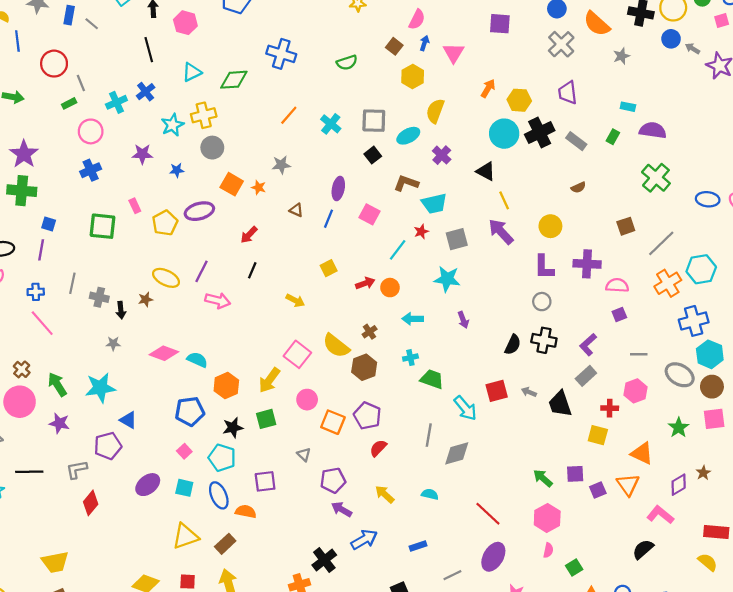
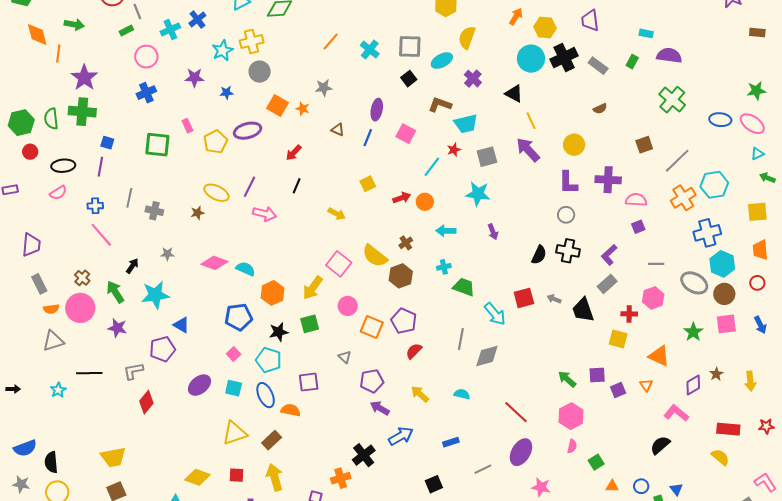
black arrow: (121, 310) -> (132, 266), moved, turned -140
orange triangle: (628, 485) -> (646, 385), size x0.6

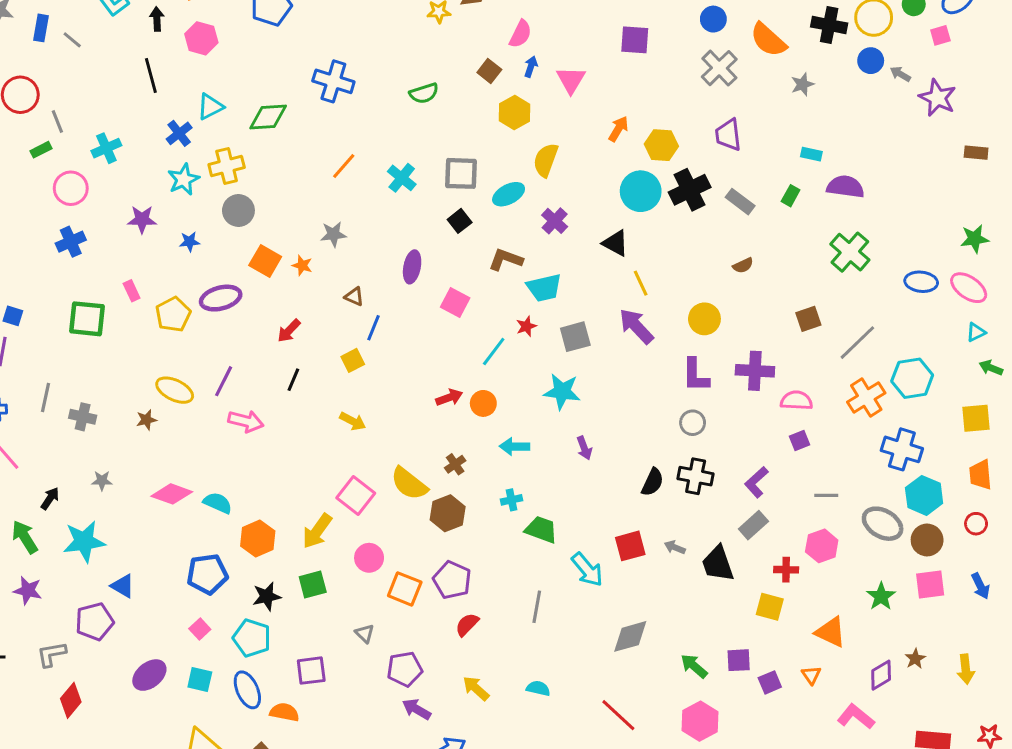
blue cross: (197, 19) -> (179, 133), moved
blue line: (368, 138) -> (373, 328), moved
yellow square: (368, 184) -> (353, 360), moved
blue cross: (707, 233) -> (902, 449), turned 32
gray diamond: (487, 356) -> (630, 636), moved

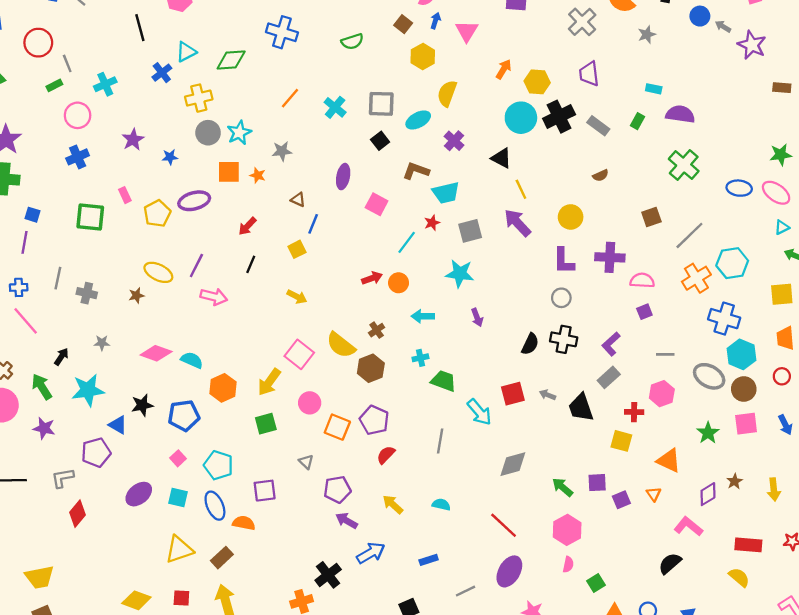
cyan star: (184, 179) -> (239, 133), moved
purple star: (142, 219) -> (133, 140), turned -30
orange square: (265, 261) -> (229, 172), turned -30
black star: (267, 596) -> (142, 405), moved

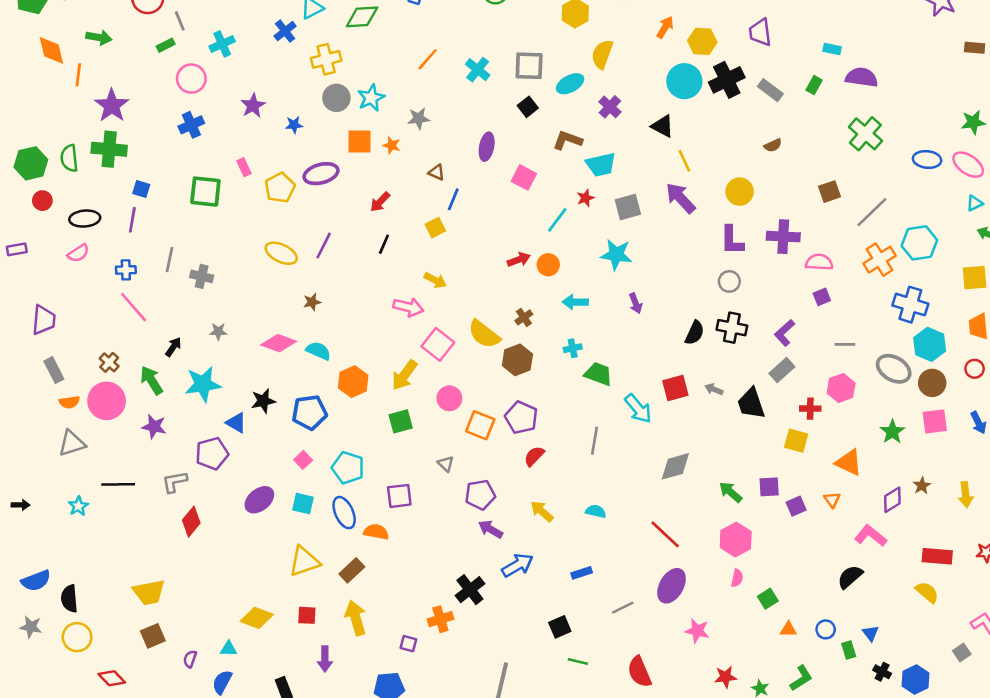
brown star: (136, 295) -> (312, 302), moved
pink arrow: (214, 297) -> (408, 307), moved

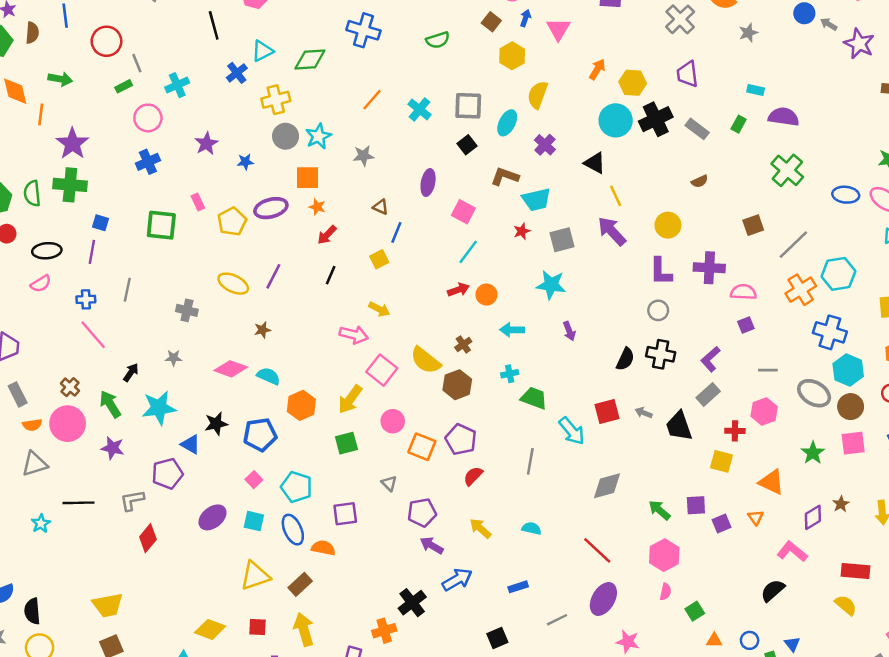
cyan ellipse: (570, 84) -> (507, 123), turned -35
orange star: (392, 145) -> (317, 207), moved
cyan line: (557, 220) -> (468, 252), moved
gray cross: (202, 276) -> (187, 310), moved

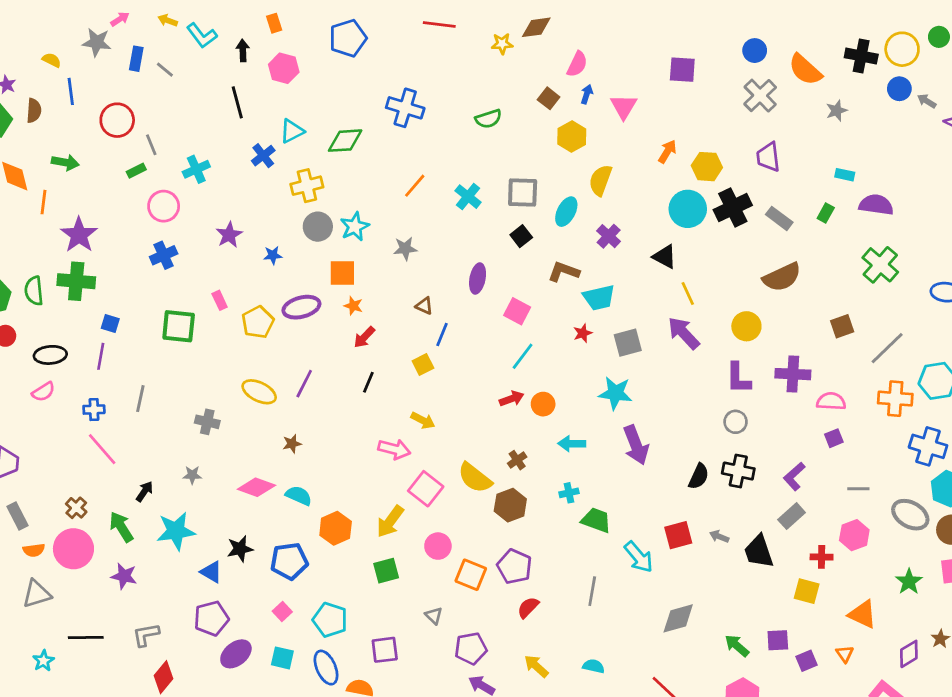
brown semicircle: (700, 181) -> (782, 277), size x2.0
orange cross: (801, 290) -> (895, 399), turned 36
purple arrow: (569, 331) -> (636, 445), size x1.8
purple pentagon: (167, 474) -> (211, 618), moved

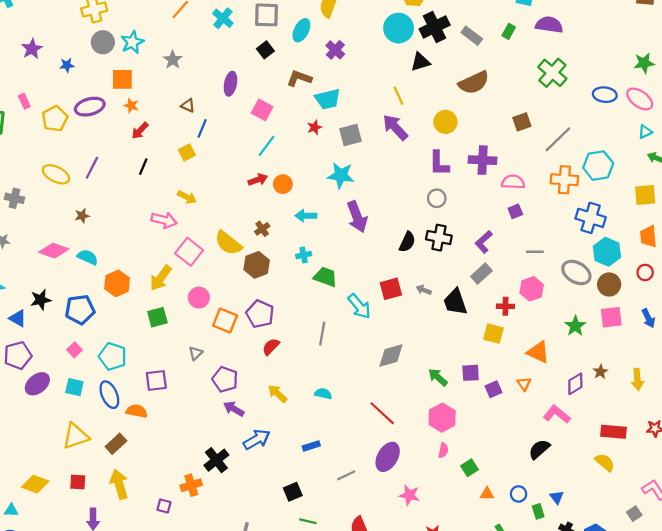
gray star: (405, 248) -> (173, 60), turned -30
black triangle: (665, 257) -> (420, 62), moved, turned -45
gray triangle: (434, 616) -> (196, 353), turned 32
purple pentagon: (471, 648) -> (225, 379), turned 30

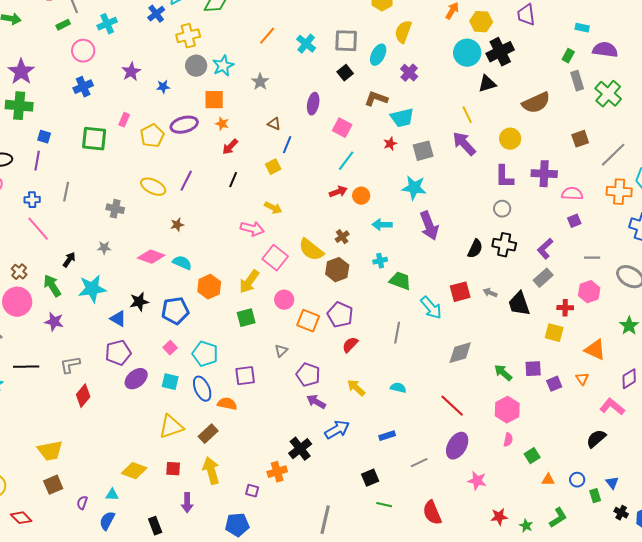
gray rectangle: (472, 36) -> (577, 81), moved, turned 36
pink rectangle: (24, 101) -> (124, 120), turned 48

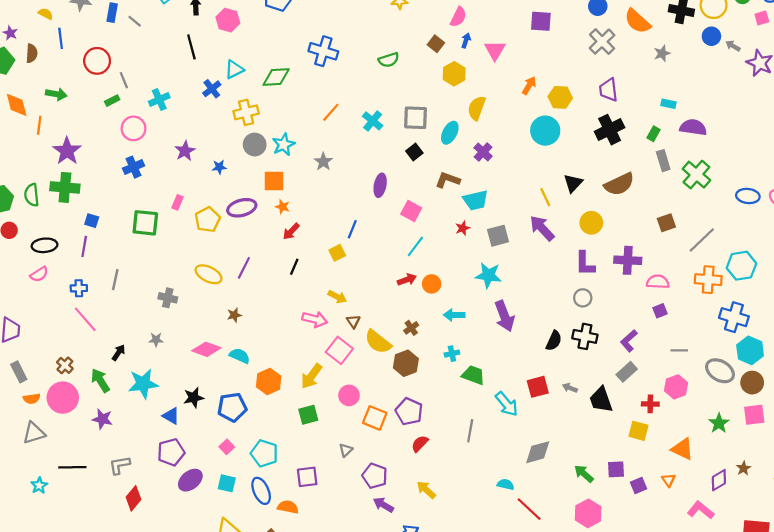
black cross: (500, 52) -> (610, 130), moved
black triangle: (487, 84) -> (573, 183), moved, turned -30
brown triangle: (274, 124) -> (353, 321), moved, turned 32
cyan semicircle: (398, 388) -> (506, 484), moved

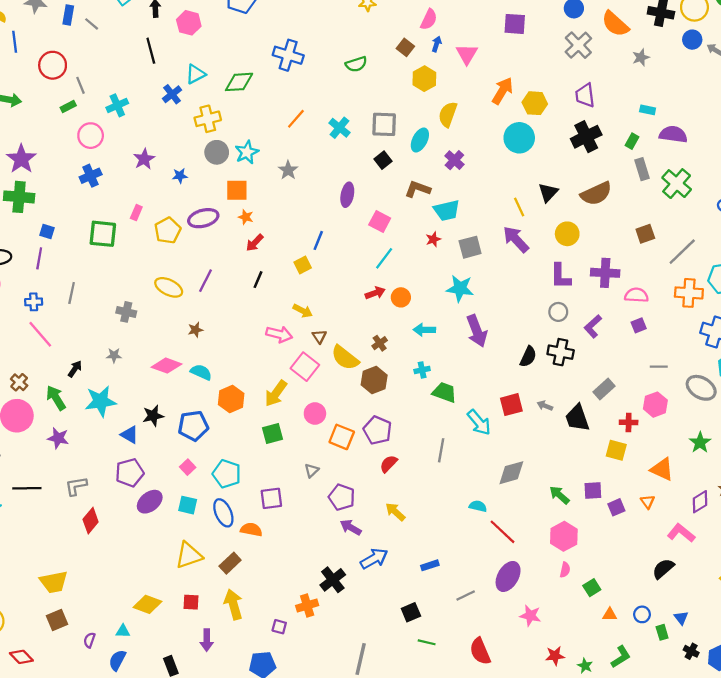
orange arrow: (529, 86) -> (502, 91), size x1.4
purple L-shape: (629, 341) -> (593, 326), moved

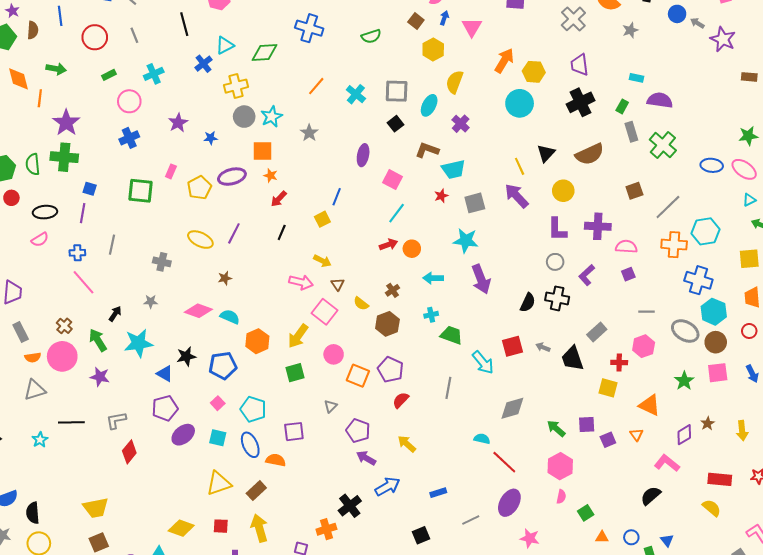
gray line: (80, 85) -> (134, 35), moved
yellow semicircle: (345, 358) -> (361, 304), size x0.6

